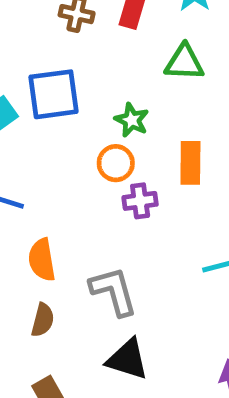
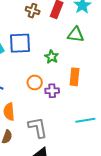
orange circle: (116, 163) -> (35, 83), moved

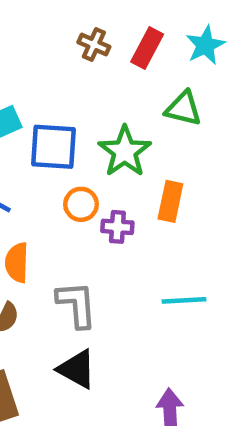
blue square: (20, 43) -> (54, 147), moved
green star: (52, 57) -> (125, 151), size x1.6

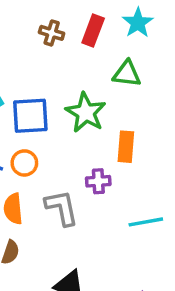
orange circle: (81, 204) -> (24, 163), moved
purple cross: (117, 227) -> (98, 181), moved
gray L-shape: (77, 304) -> (62, 208), moved

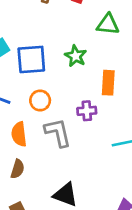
green star: (86, 113) -> (76, 56), size x0.7
orange circle: (24, 163) -> (40, 100), moved

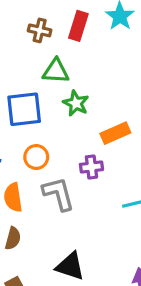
green triangle: (108, 24) -> (56, 71), moved
orange rectangle: (108, 83) -> (115, 133), turned 65

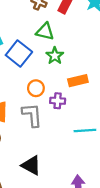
blue square: (24, 109) -> (19, 53), turned 35
orange circle: (36, 157) -> (36, 88), moved

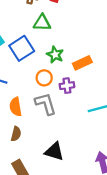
blue square: (19, 53) -> (22, 48), turned 30
green star: (55, 56) -> (55, 55), moved

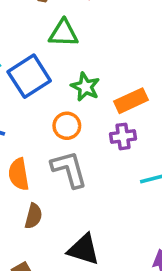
purple cross: (67, 86) -> (123, 136), moved
brown semicircle: (16, 134) -> (33, 216), moved

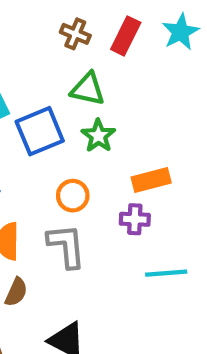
green star: (85, 87) -> (98, 136), moved

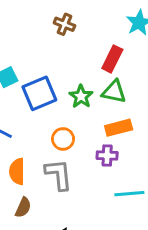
red rectangle: (126, 36) -> (112, 59), moved
green triangle: (88, 89) -> (114, 92), moved

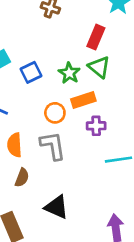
green triangle: (114, 92) -> (99, 67), turned 30
blue square: (39, 93) -> (31, 72), size x0.7
orange rectangle: (119, 128) -> (83, 100), moved

